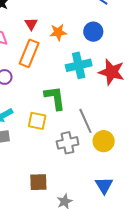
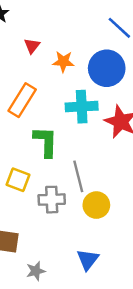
blue circle: (93, 32) -> (107, 68), size x1.5
orange rectangle: (29, 53) -> (22, 100), moved
yellow square: (37, 121) -> (18, 180), moved

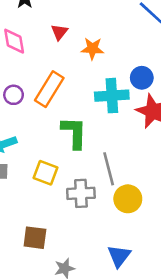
blue circle: (107, 68) -> (142, 78), moved, size x0.6

